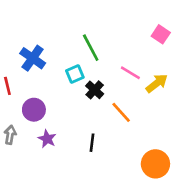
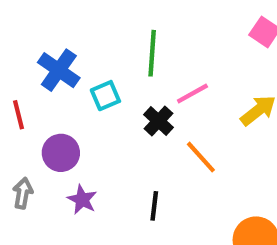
green line: (91, 48) -> (152, 53), turned 32
pink line: (130, 73) -> (192, 93), moved, turned -60
cyan square: (75, 74) -> (105, 96), moved

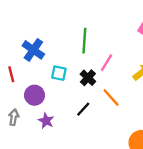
pink line: (192, 93) -> (106, 63), turned -30
cyan square: (105, 96) -> (59, 73), moved, turned 35
black line: (154, 206) -> (83, 109), moved, turned 35

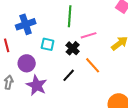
blue cross: (33, 50) -> (26, 24), turned 36
pink line: (106, 63) -> (89, 35), turned 42
purple star: (46, 121) -> (37, 85), size x1.5

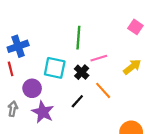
blue cross: (26, 24) -> (18, 46), moved
cyan square: (48, 44) -> (55, 68), size x1.5

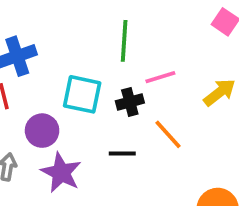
black cross: (82, 72) -> (130, 102), turned 32
black line: (77, 101) -> (122, 153), turned 48

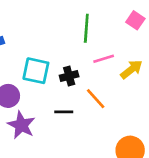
green line: (124, 41) -> (86, 28), moved
pink line: (160, 77) -> (104, 59), moved

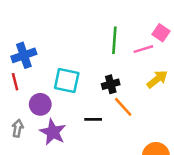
pink line: (104, 59) -> (143, 49), moved
black cross: (69, 76) -> (111, 84), moved

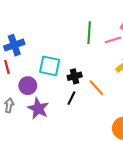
black cross: (111, 84) -> (75, 76), moved
black line: (93, 119) -> (71, 98), turned -64

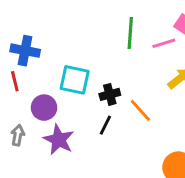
blue cross: (14, 45) -> (25, 51), turned 30

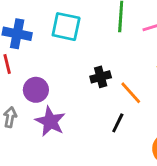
cyan square: (75, 80) -> (66, 27), moved
black line: (105, 125) -> (118, 123), moved

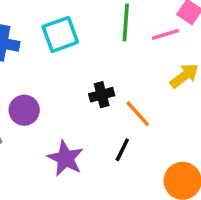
cyan square: (66, 27) -> (60, 34), turned -32
purple star: (50, 121) -> (65, 158), moved

